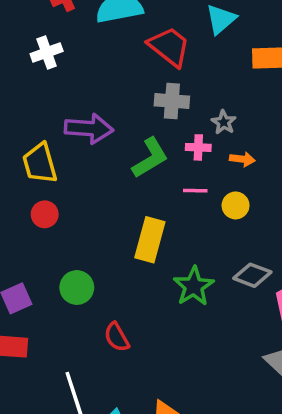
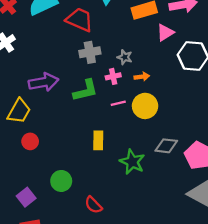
green L-shape: (150, 158) -> (85, 90), turned 32
yellow trapezoid: (40, 163) -> (19, 111), turned -120
yellow circle: (236, 205) -> (145, 106), size x1.5
yellow rectangle: (150, 240) -> (98, 140), size x0.7

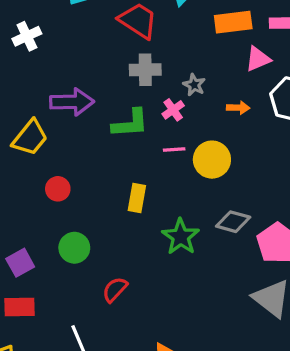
pink cross: (113, 76) -> (173, 110), turned -32
orange arrow: (142, 77) -> (238, 108), moved
red circle: (30, 141) -> (58, 189), moved
red semicircle: (93, 205) -> (115, 290), turned 78

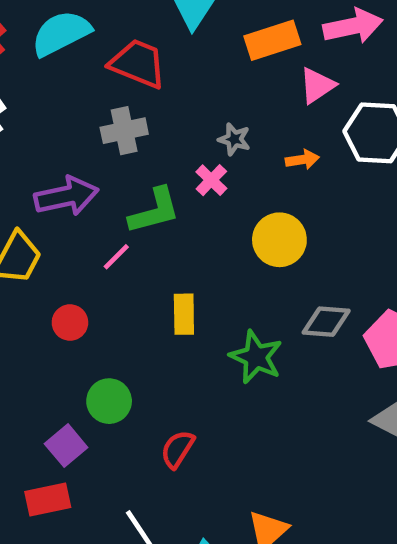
gray cross: (145, 70) -> (124, 131), moved
pink line: (174, 149) -> (116, 257), moved, turned -30
purple square: (20, 263) -> (66, 446), moved

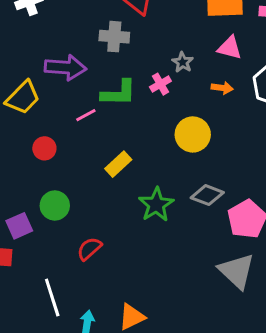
pink triangle: (317, 85) -> (230, 48), moved, turned 32
yellow rectangle: (184, 314) -> (118, 164), turned 32

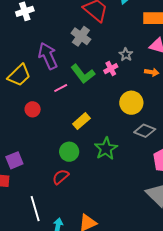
gray cross: (114, 37) -> (81, 36), turned 30
purple arrow: (65, 67) -> (48, 56), turned -120
green L-shape: (119, 93) -> (83, 74), turned 50
gray diamond: (207, 195) -> (145, 131), moved
green circle: (55, 205) -> (69, 152), moved

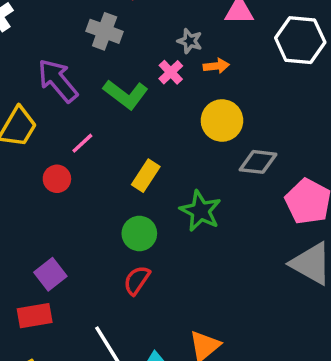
orange arrow: (152, 72) -> (216, 66), moved
pink line: (61, 88) -> (82, 143), moved

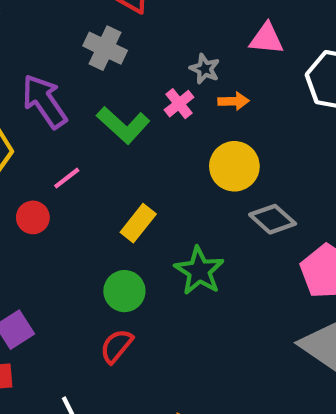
gray diamond: (258, 162) -> (273, 219), turned 30

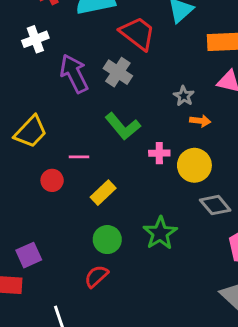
purple arrow: (44, 101) -> (74, 74), moved
pink cross: (179, 104) -> (159, 153), moved, turned 30
pink line: (67, 178) -> (79, 157), turned 30
yellow rectangle: (138, 223) -> (103, 193), moved

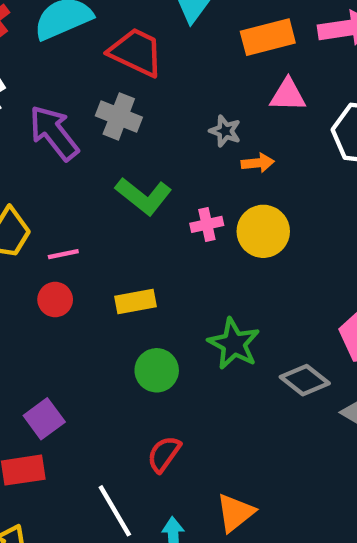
pink line: (79, 157) -> (63, 254), moved
yellow rectangle: (103, 193) -> (135, 302), turned 45
gray diamond: (215, 205) -> (305, 380), moved
red semicircle: (96, 276) -> (164, 454), moved

